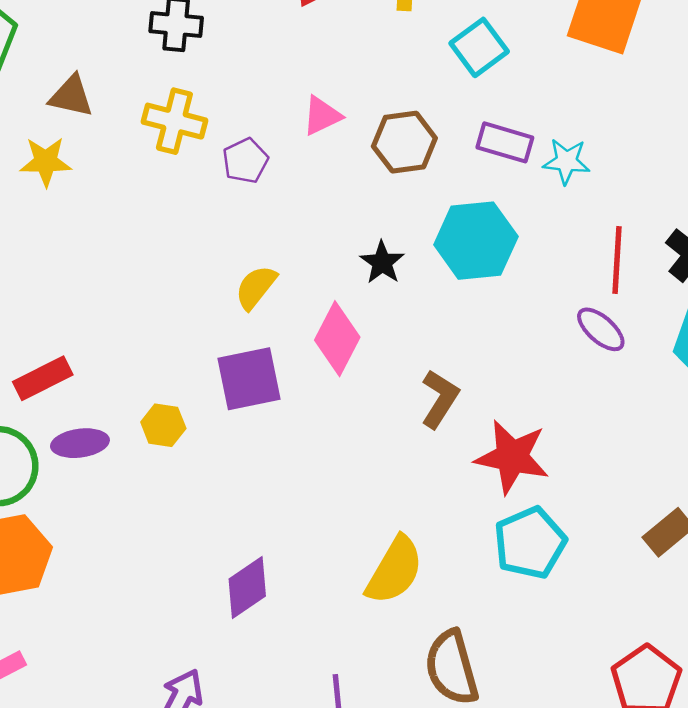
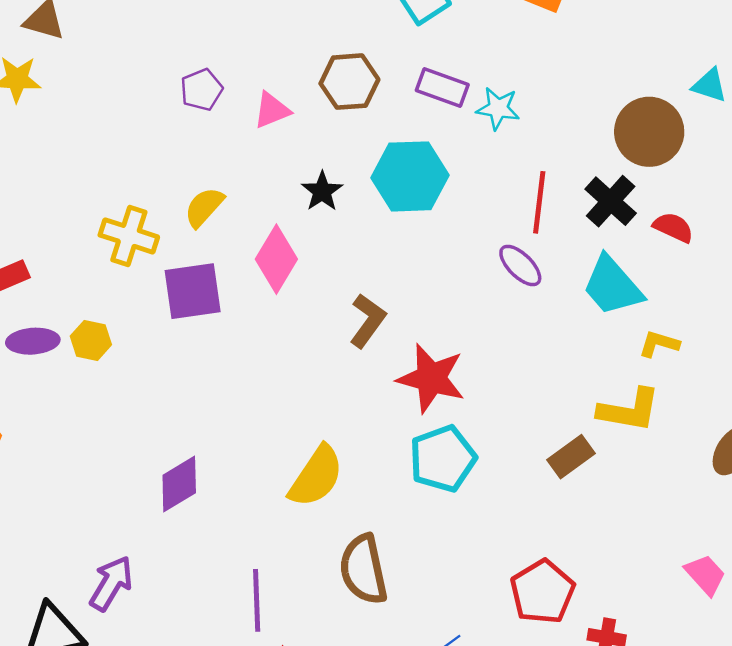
pink triangle: (322, 116) -> (272, 110), moved
yellow cross: (174, 121) -> (129, 236), moved
yellow hexagon: (163, 425) -> (91, 340), moved

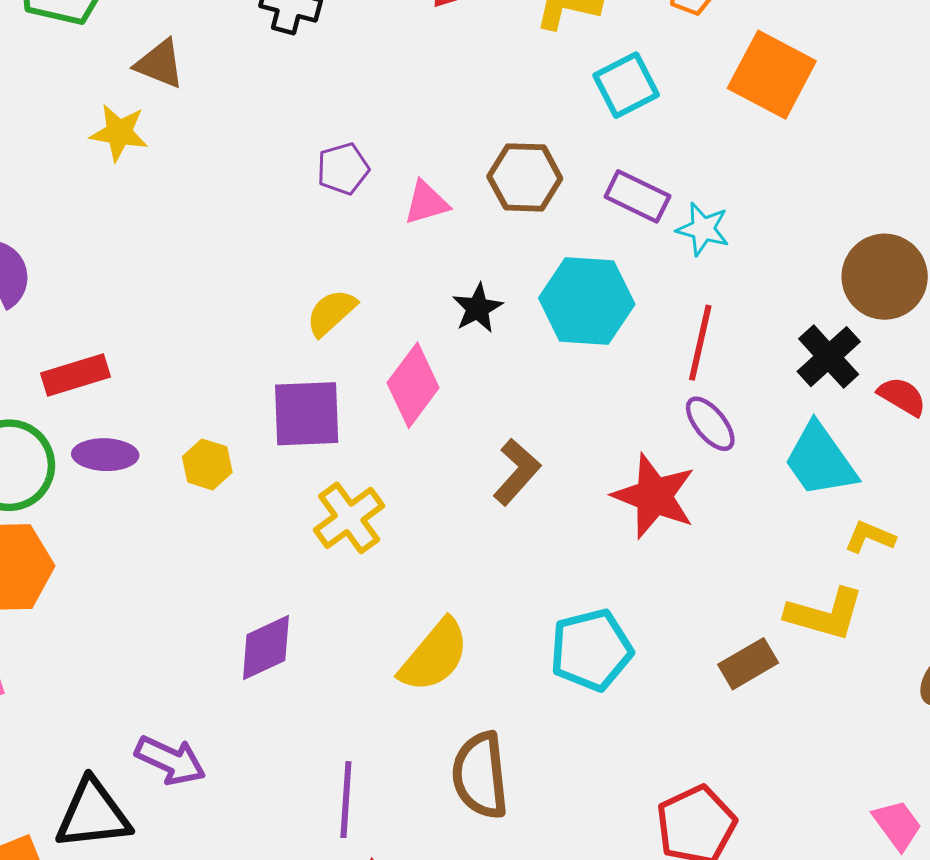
red line: (539, 202) -> (700, 343), moved
yellow cross: (129, 236) -> (349, 518), moved, turned 30
yellow hexagon: (91, 340) -> (207, 464), moved
red star: (431, 378) -> (654, 496), moved
purple arrow: (111, 583) -> (170, 760), turned 78

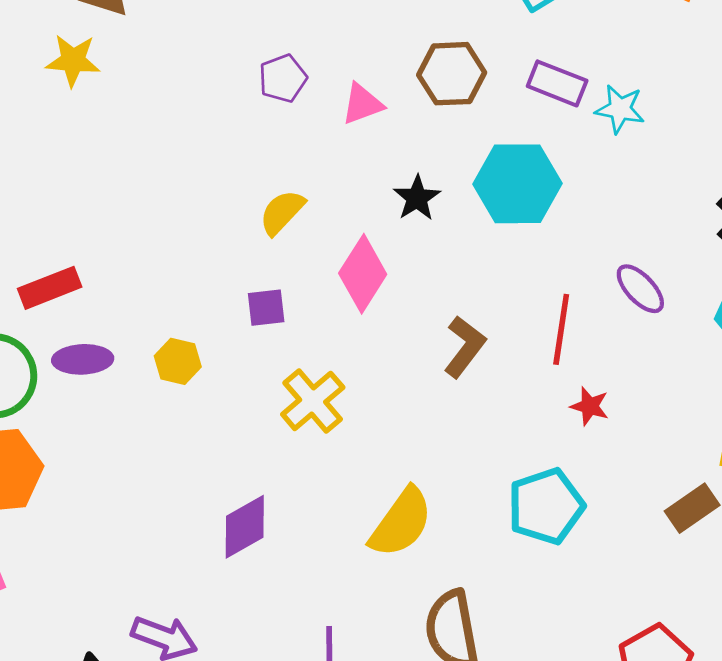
red line: (700, 343) -> (561, 329), moved
purple square: (307, 414) -> (266, 308), size x0.6
red star: (654, 496) -> (590, 406), moved, size x0.5

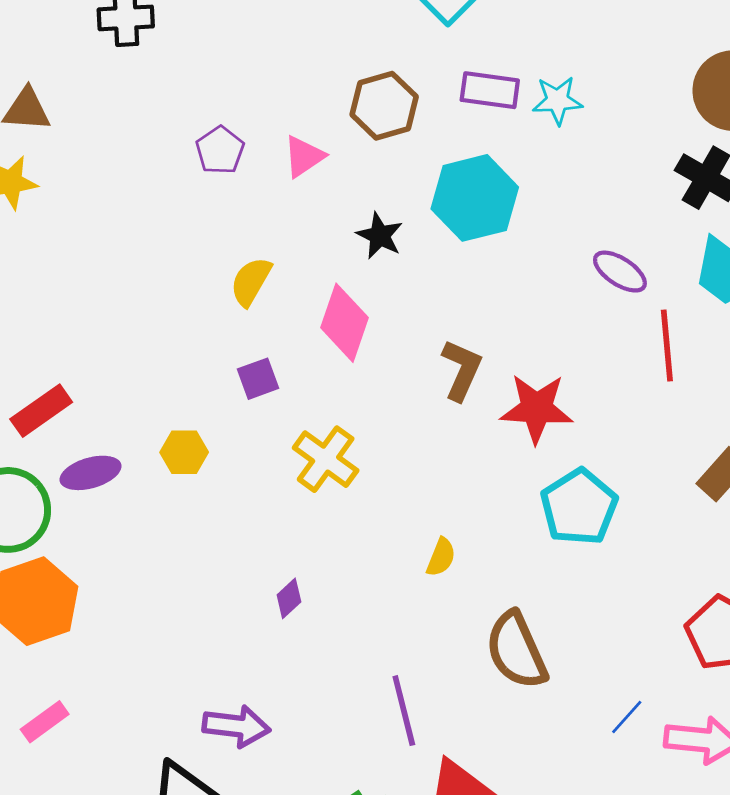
red line: (561, 329) -> (667, 345), moved
red star: (590, 406) -> (537, 408), moved, size x1.8
yellow semicircle: (401, 522) -> (441, 557), size x0.5
purple diamond: (245, 527) -> (289, 598), size x0.6

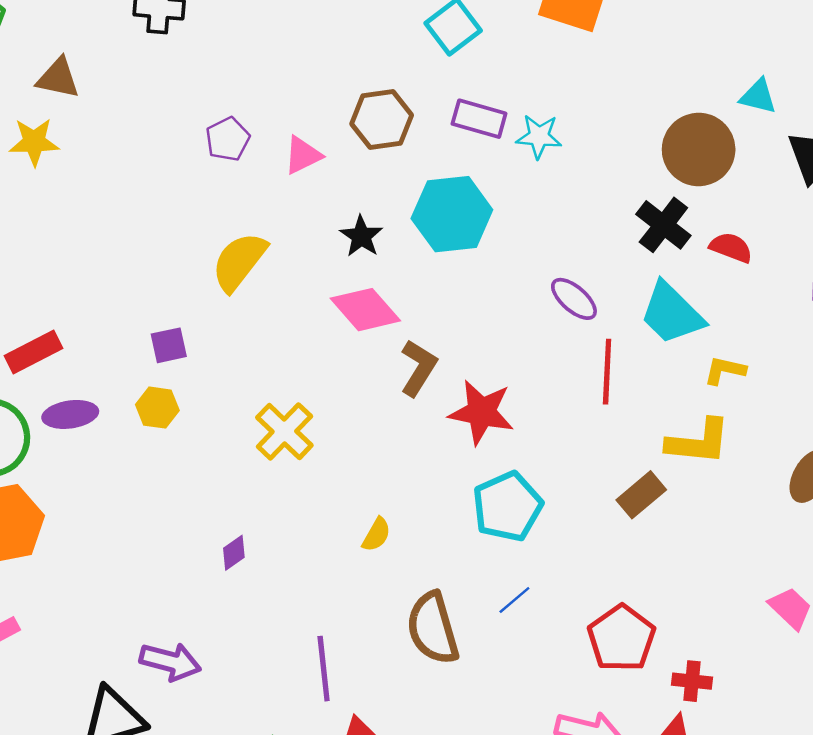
yellow semicircle: (251, 282) -> (239, 262), size x1.4
pink diamond: (344, 323) -> (365, 310), moved, turned -68
purple square: (258, 379) -> (169, 345), moved
blue line: (627, 717) -> (514, 600), moved

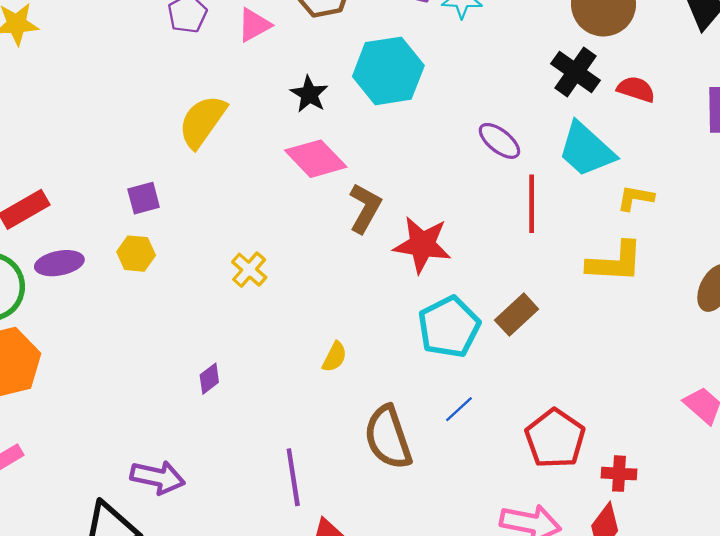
yellow cross: (284, 431) -> (249, 270), size x0.7
brown rectangle: (641, 495) -> (517, 315), moved

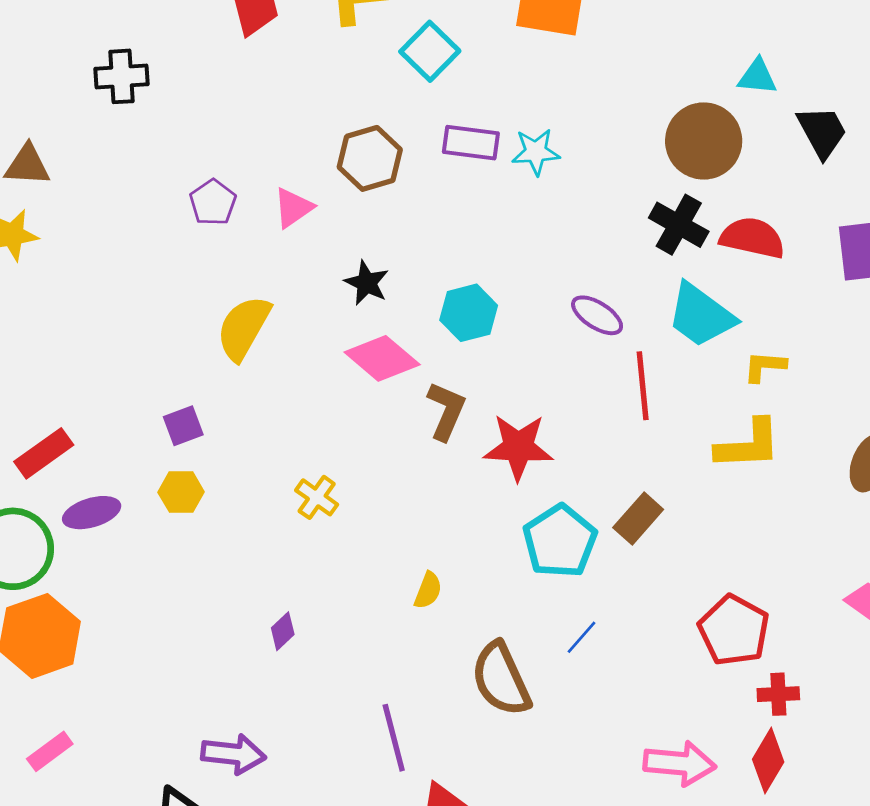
cyan hexagon: (388, 71) -> (469, 313), moved, size x0.7
red semicircle: (636, 89) -> (752, 238), size x1.4
red pentagon: (555, 439) -> (734, 630), moved

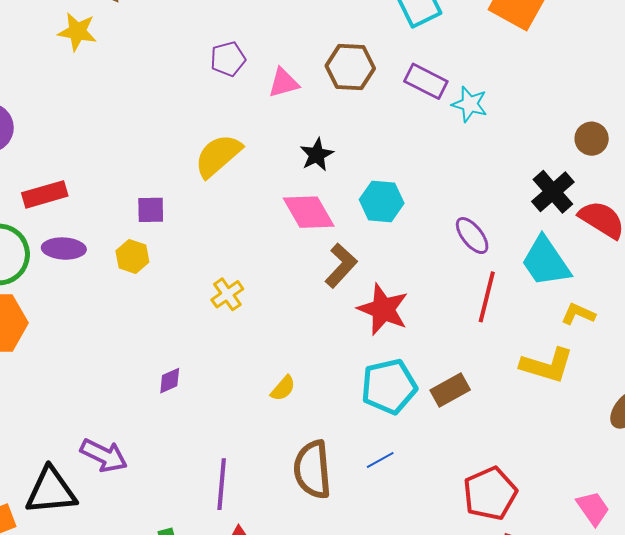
brown circle: (704, 141) -> (592, 139), size x0.6

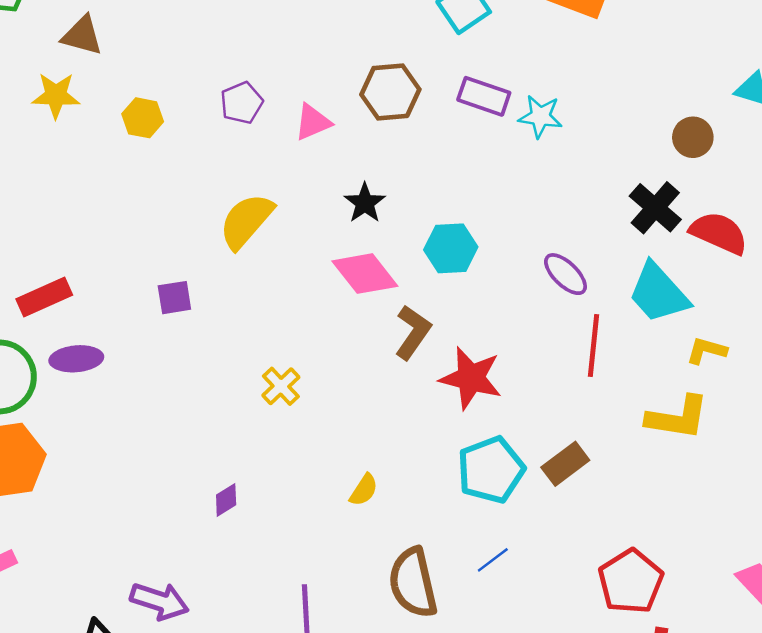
yellow hexagon: (132, 256) -> (143, 118), moved

